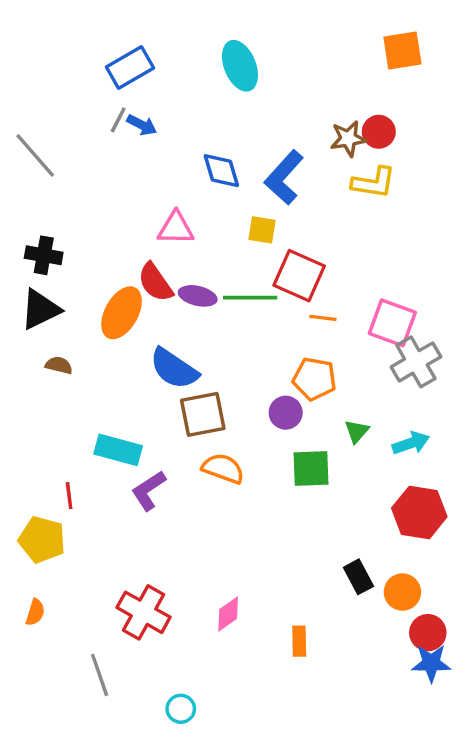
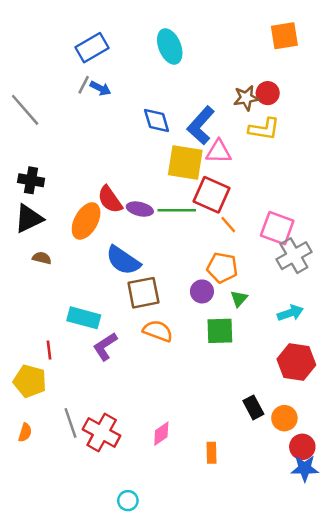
pink triangle: (176, 228) -> (219, 152), moved
yellow square: (262, 230) -> (185, 162), size x1.8
orange line: (323, 318) -> (228, 225), turned 42
green triangle: (357, 431) -> (239, 299), moved
gray line: (100, 675) -> (71, 423), moved

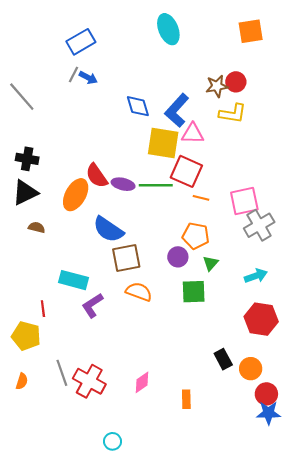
cyan ellipse: (170, 46) -> (168, 29), moved
orange line: (228, 225) -> (201, 198), turned -35
pink square: (277, 228) -> (244, 201), turned -32

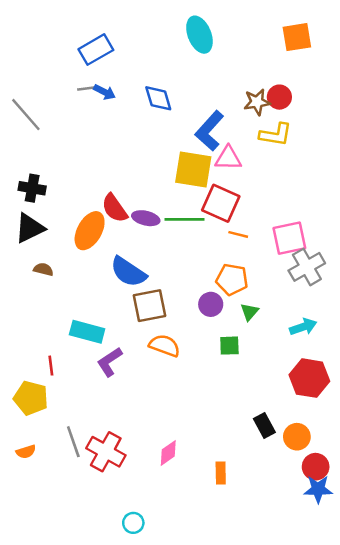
gray line: (74, 75) -> (87, 88), turned 56
blue diamond: (138, 106) -> (158, 98), moved
green square: (194, 292) -> (229, 346), size x0.7
orange semicircle: (22, 381) -> (26, 452), turned 56

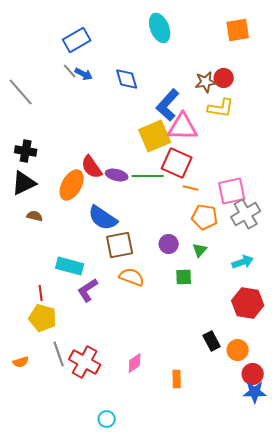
gray line: (87, 88) -> (70, 71), turned 56
pink triangle: (228, 158) -> (183, 127), size x1.4
yellow square: (193, 169) -> (155, 136), turned -32
orange pentagon: (232, 279) -> (205, 217), moved
yellow pentagon: (31, 398) -> (43, 318), moved

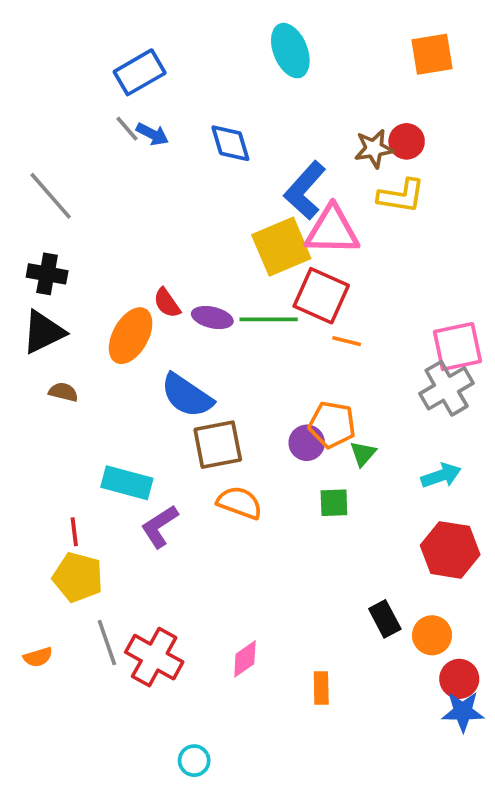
gray line: (21, 92) -> (51, 196), moved
red semicircle: (92, 167) -> (167, 303), size x0.7
pink square: (232, 191) -> (457, 347), moved
orange pentagon: (205, 217) -> (332, 425), moved

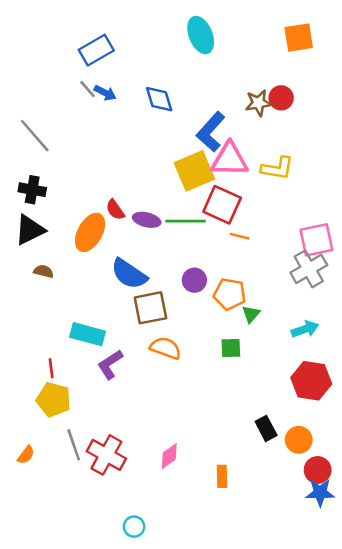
yellow L-shape: (401, 196) -> (277, 168), moved
purple circle: (307, 443) -> (194, 280), moved
orange semicircle: (38, 657) -> (26, 455), turned -36

